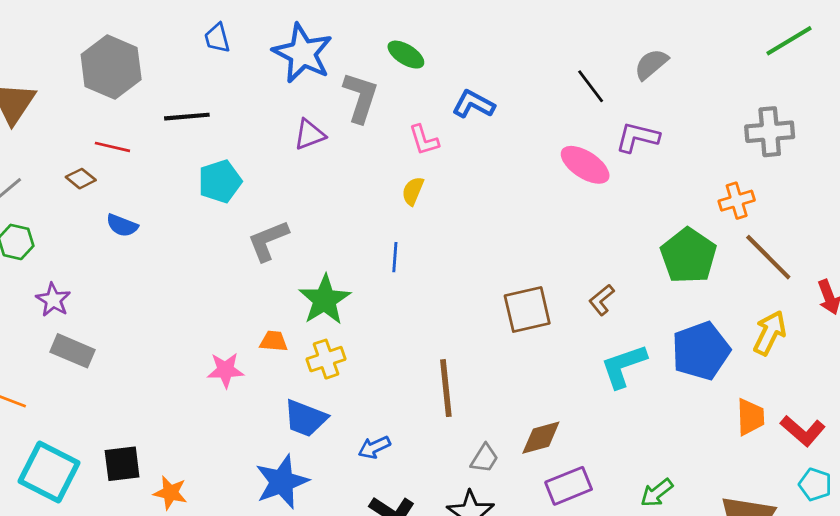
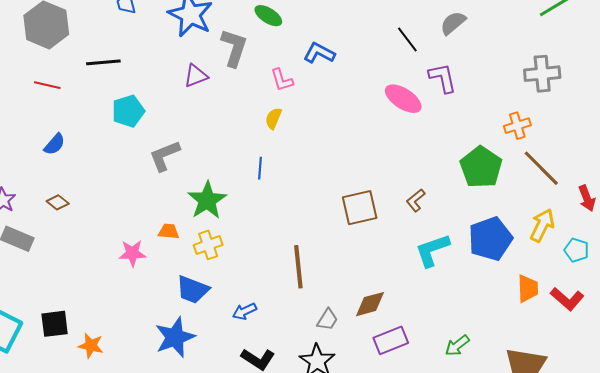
purple L-shape: (637, 137) -> (443, 78), turned 64
brown diamond: (81, 179) -> (58, 202), moved
blue semicircle: (122, 225) -> (55, 144), turned -70
cyan pentagon: (815, 484) -> (576, 250), moved

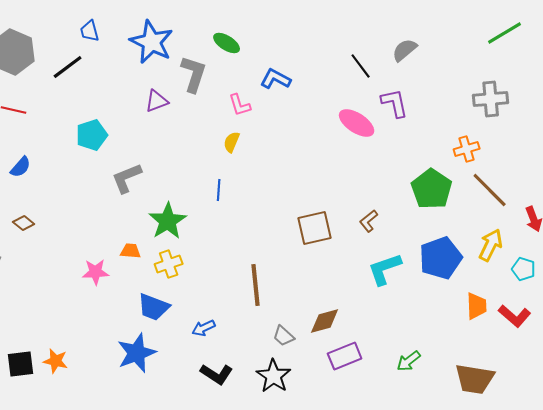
black line: (103, 62) -> (68, 67), moved, turned -32
gray trapezoid: (327, 320) -> (284, 336), turned 100
black square: (55, 324) -> (21, 364), moved

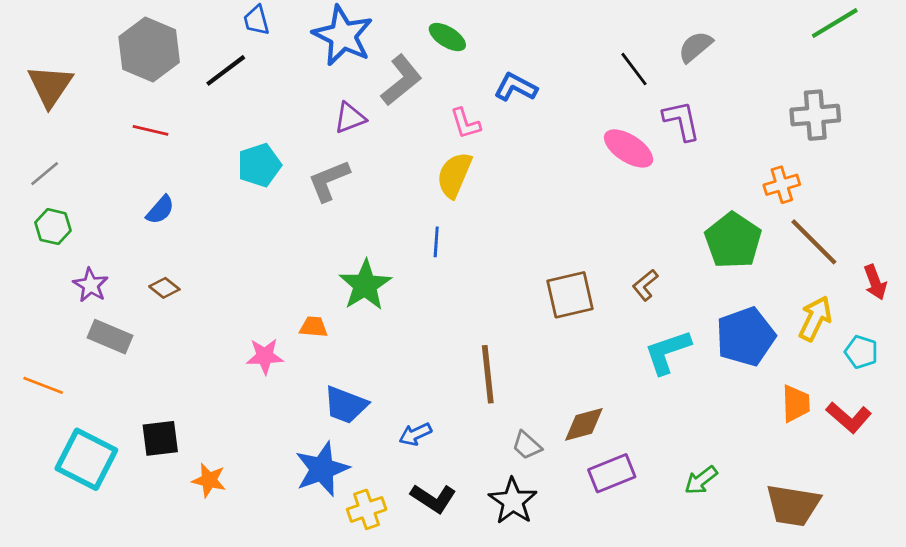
gray L-shape: (194, 74) -> (401, 80), turned 33
yellow semicircle: (232, 142) -> (454, 175), size x1.6
gray L-shape: (127, 178) -> (329, 181), moved
yellow cross: (169, 264) -> (367, 509), moved
black square: (21, 364) -> (160, 438), moved

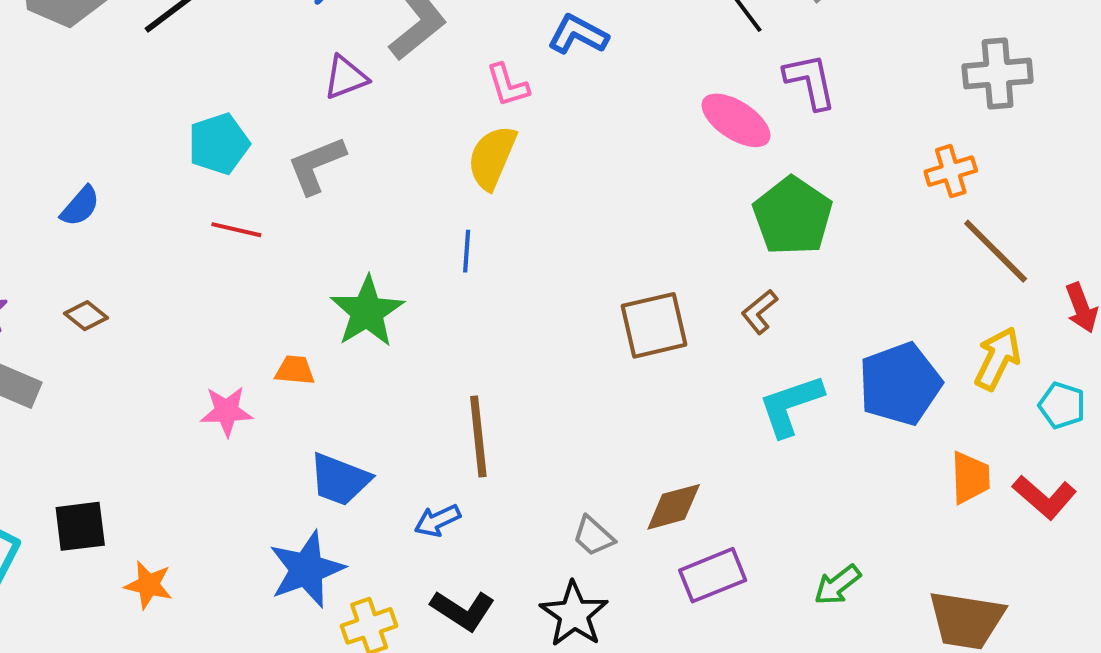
red line: (151, 130) -> (236, 230), moved
green pentagon: (733, 240) -> (793, 216), moved
brown line: (488, 374) -> (478, 437), moved

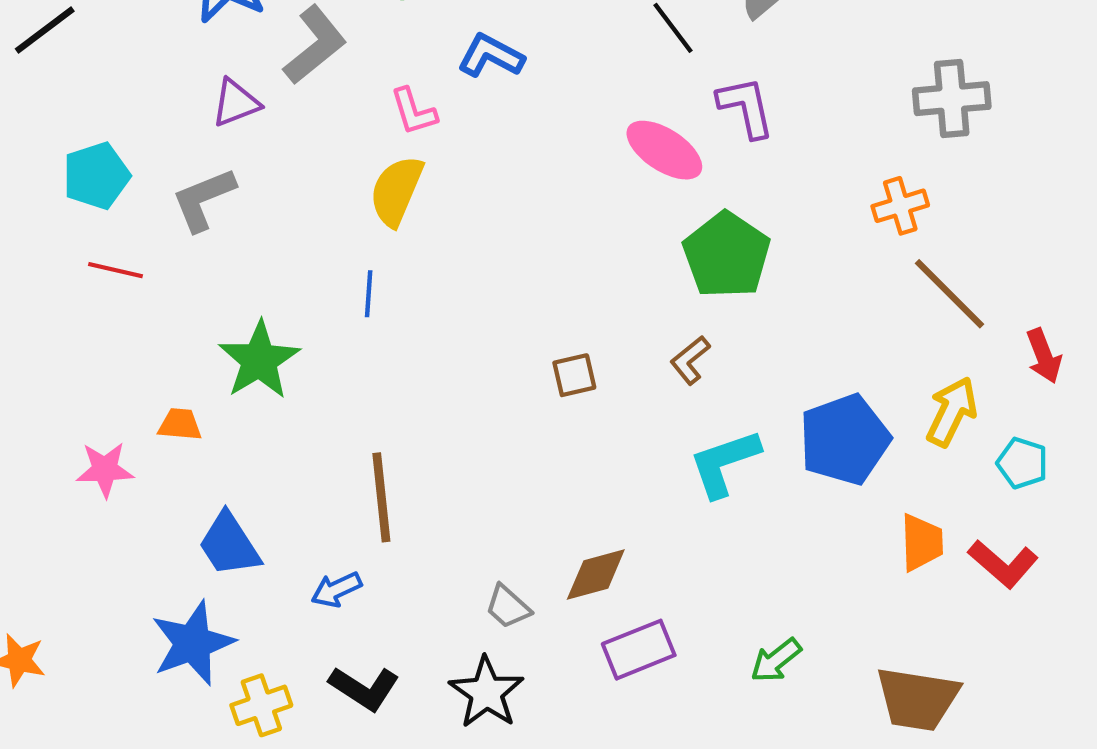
brown square: (654, 325) -> (574, 375), size x0.6
blue trapezoid: (340, 480) -> (229, 545), turned 36

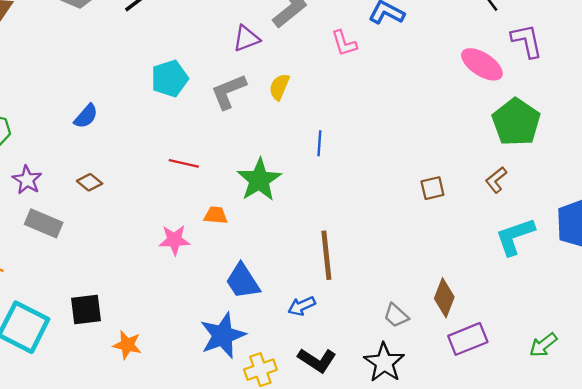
yellow semicircle: (396, 191) -> (279, 87), moved, size x0.7
red line: (116, 270) -> (184, 163), moved
brown diamond: (596, 575) -> (444, 298), turned -54

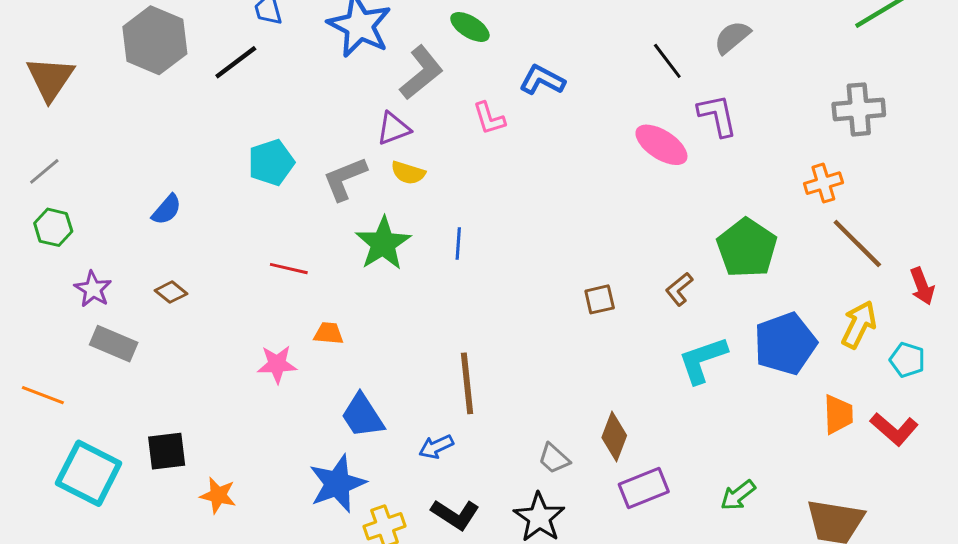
purple triangle: (246, 38) -> (393, 129), moved
yellow semicircle: (279, 87) -> (408, 173), turned -96
green pentagon: (516, 122) -> (747, 248), moved
green star: (259, 180) -> (383, 243), moved

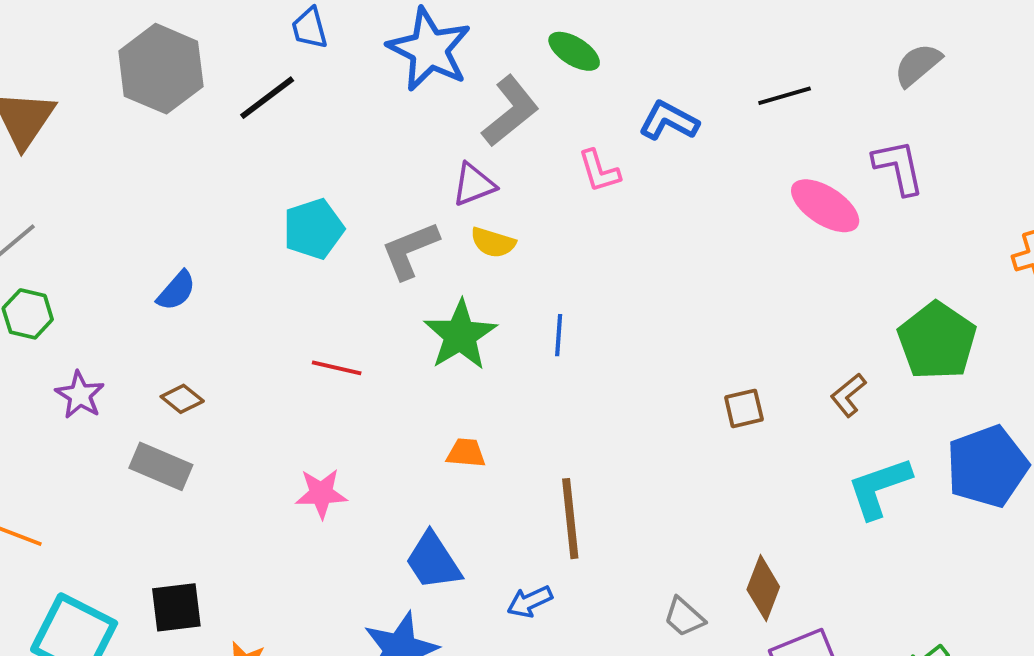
black line: (667, 61) -> (785, 96), moved, turned -69
orange trapezoid: (329, 333) -> (466, 453), moved
gray rectangle: (114, 344) -> (161, 466), moved

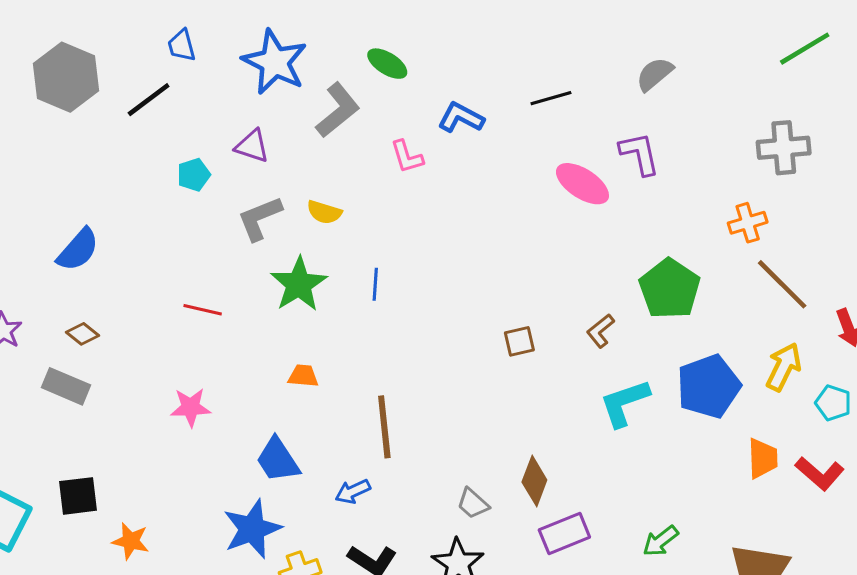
purple triangle: (474, 185) -> (252, 146), moved, turned 39
cyan pentagon: (313, 229) -> (194, 175), moved, size x0.7
blue semicircle: (176, 291) -> (78, 250), size x1.4

